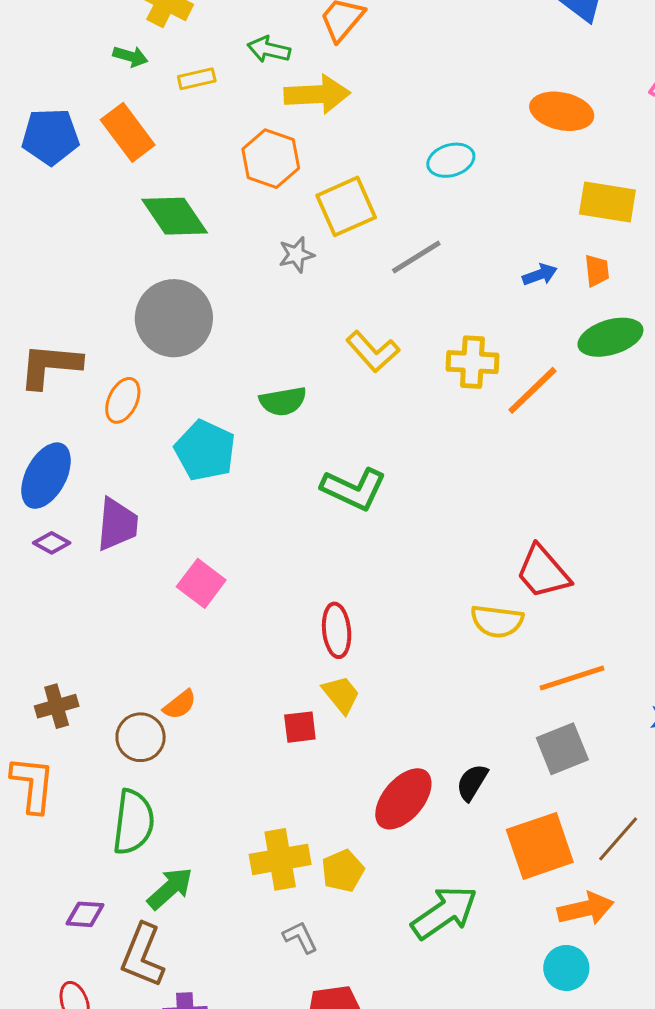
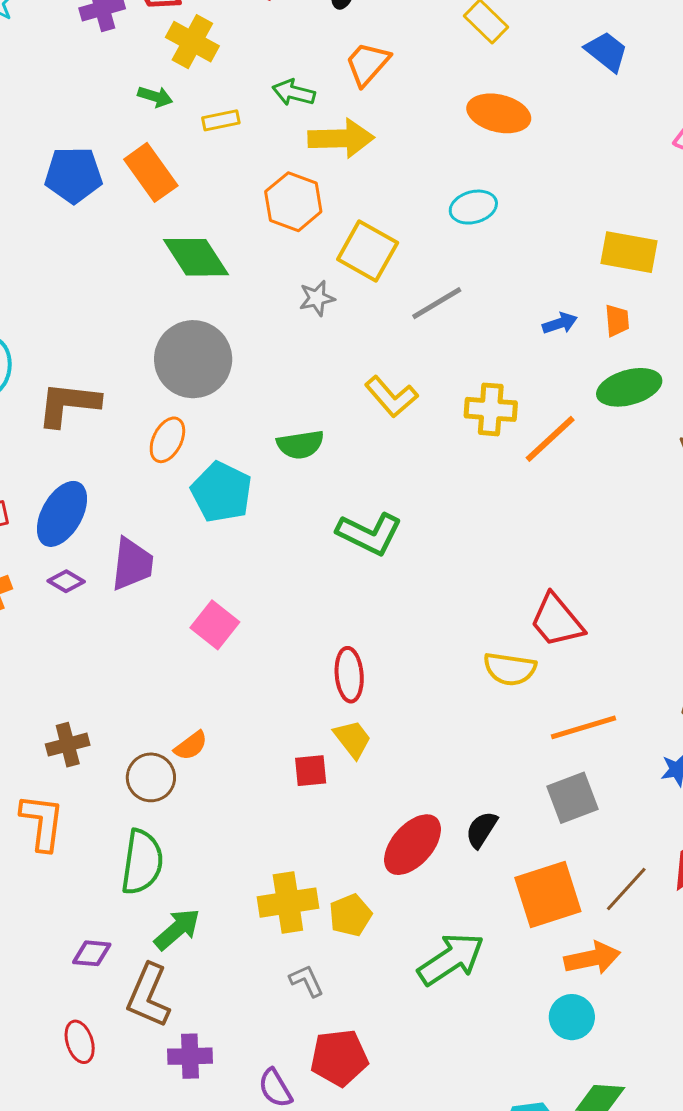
orange ellipse: (562, 111) -> (499, 113), moved
yellow square: (346, 206) -> (368, 251), turned -38
orange ellipse: (123, 400) -> (167, 440), moved

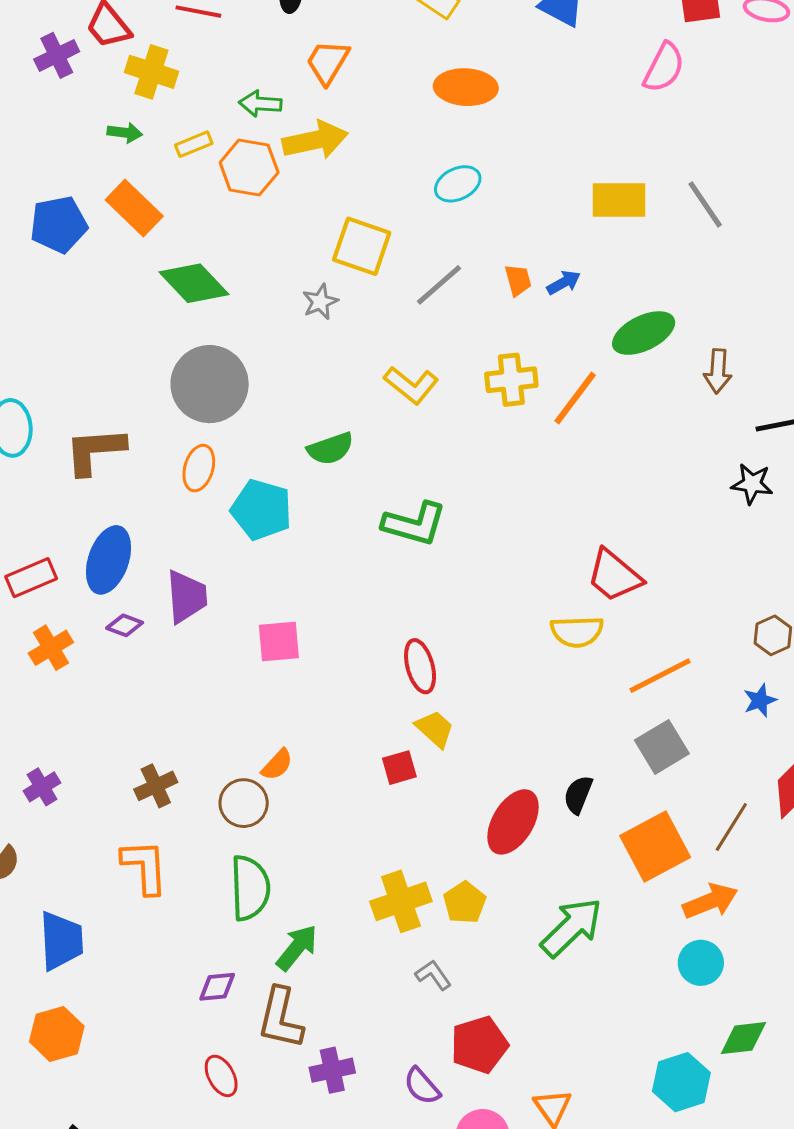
orange hexagon: (293, 202) -> (249, 168), moved
orange trapezoid: (617, 321) -> (518, 280), moved
pink square: (215, 625) -> (279, 641), turned -33

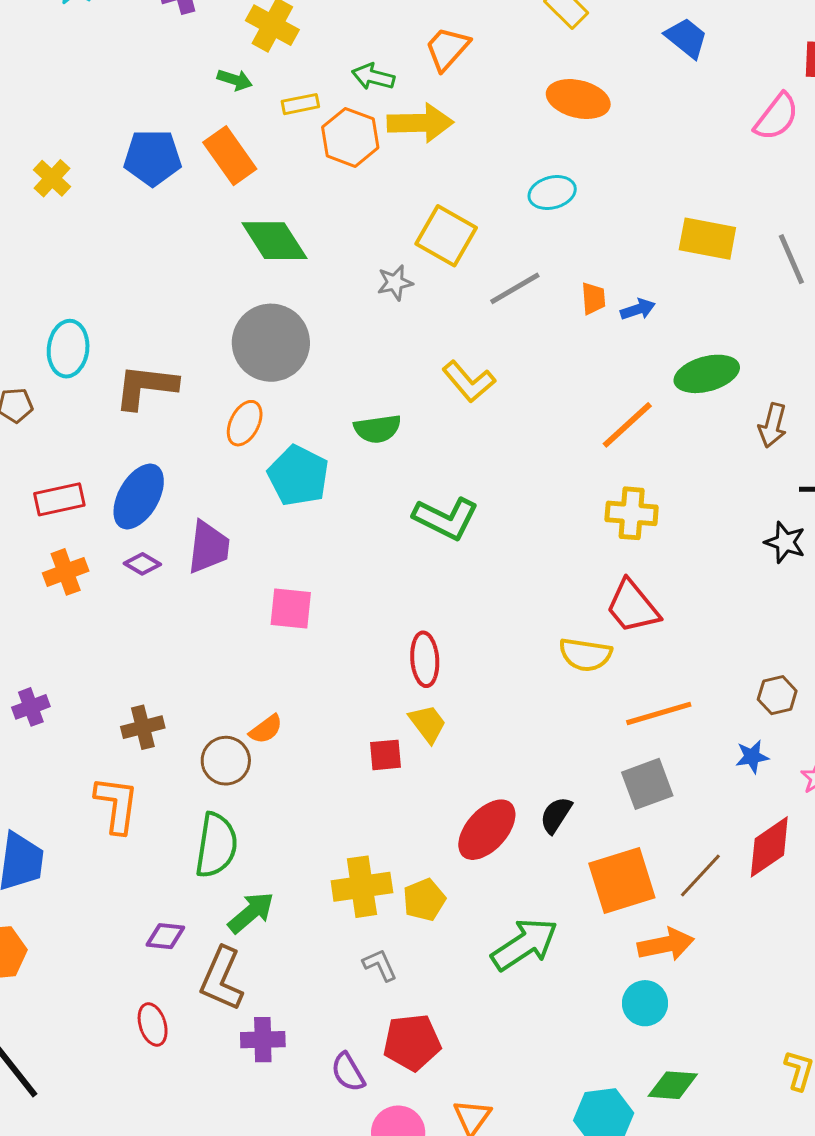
yellow cross: (511, 380) -> (632, 513), moved

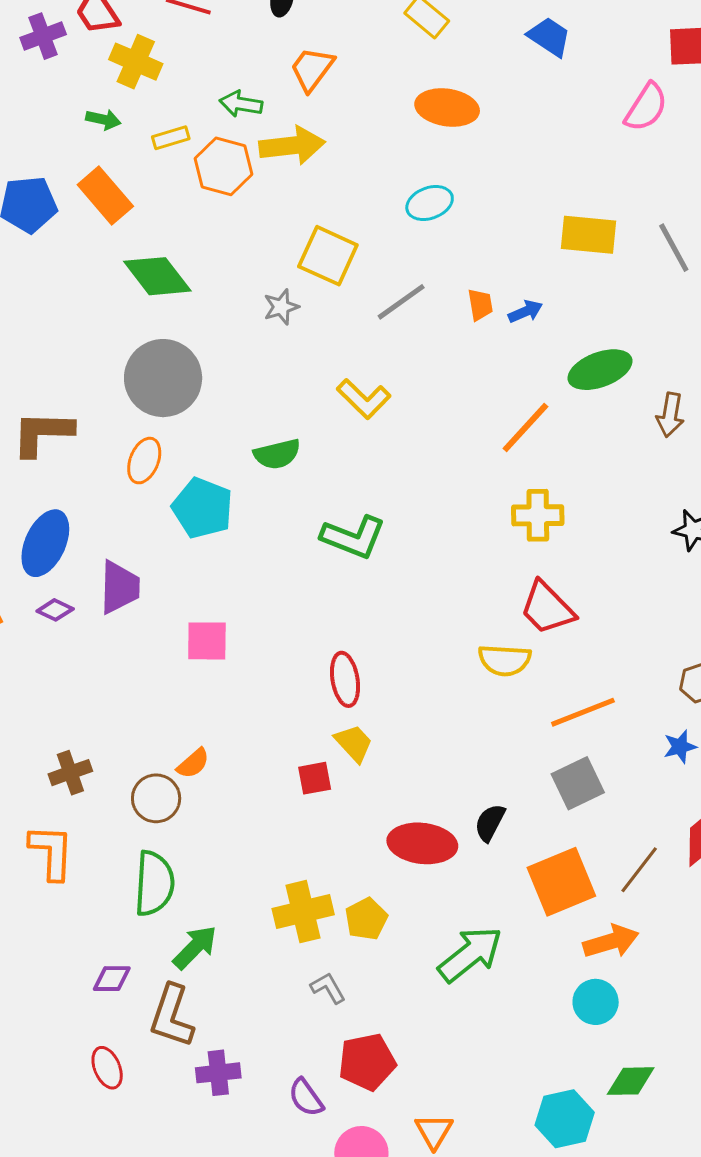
red ellipse: (487, 830) -> (422, 843), turned 60

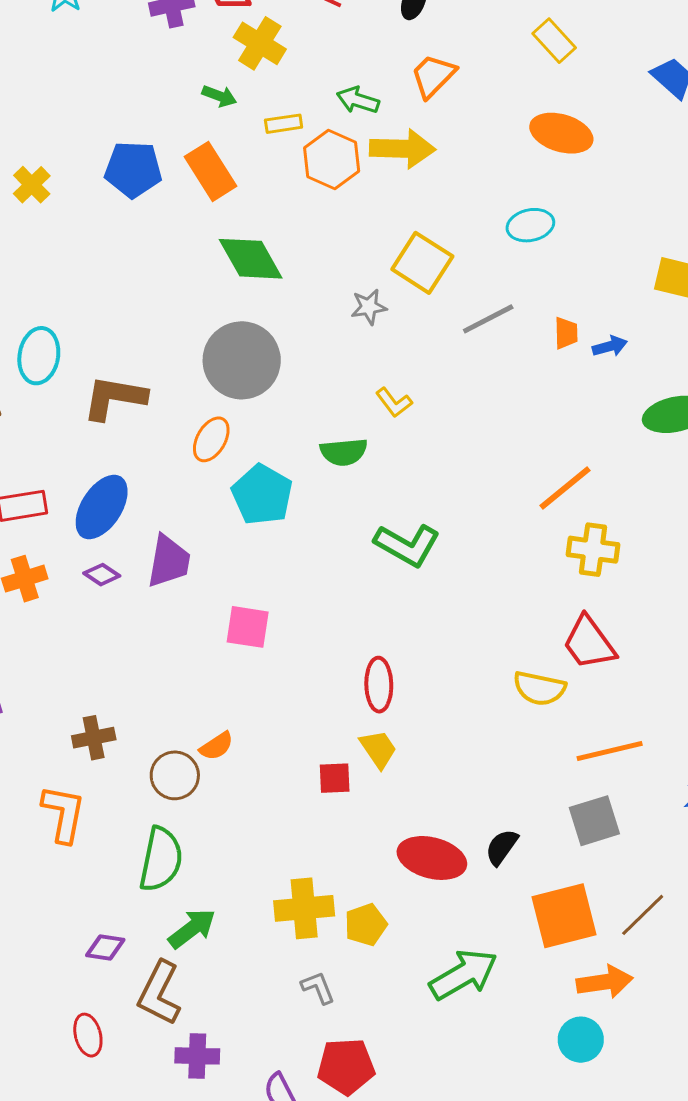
yellow L-shape: (364, 399) -> (394, 402), moved, size x0.7
orange line: (525, 428) -> (565, 488), moved

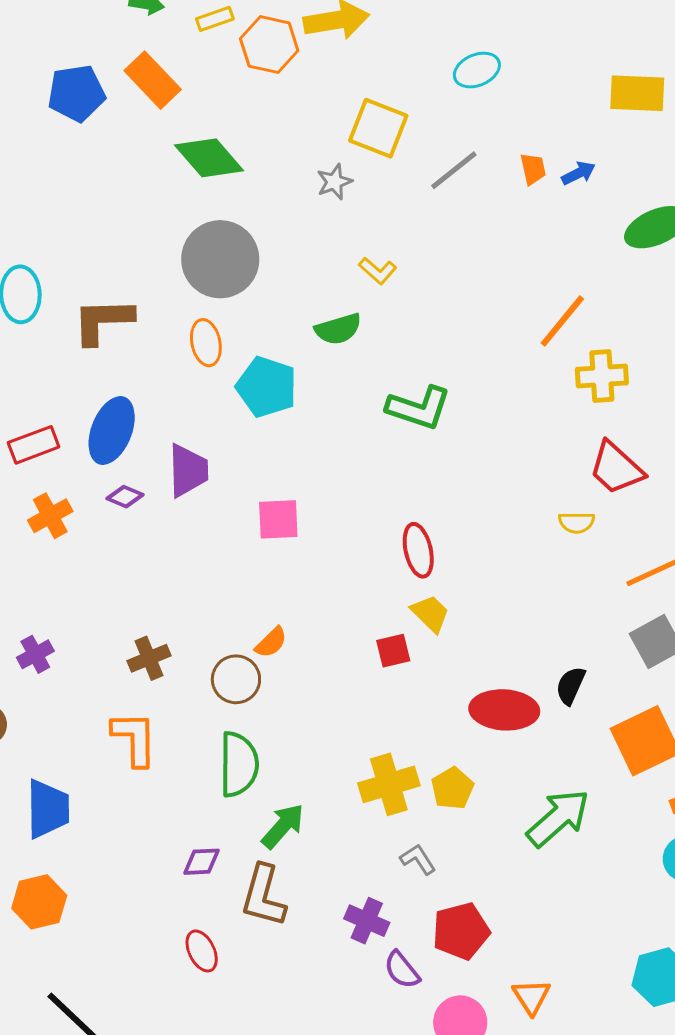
orange ellipse: (211, 439) -> (206, 343), turned -30
yellow semicircle: (539, 688) -> (577, 523), size x0.7
purple cross: (197, 1056) -> (367, 921), moved, turned 33

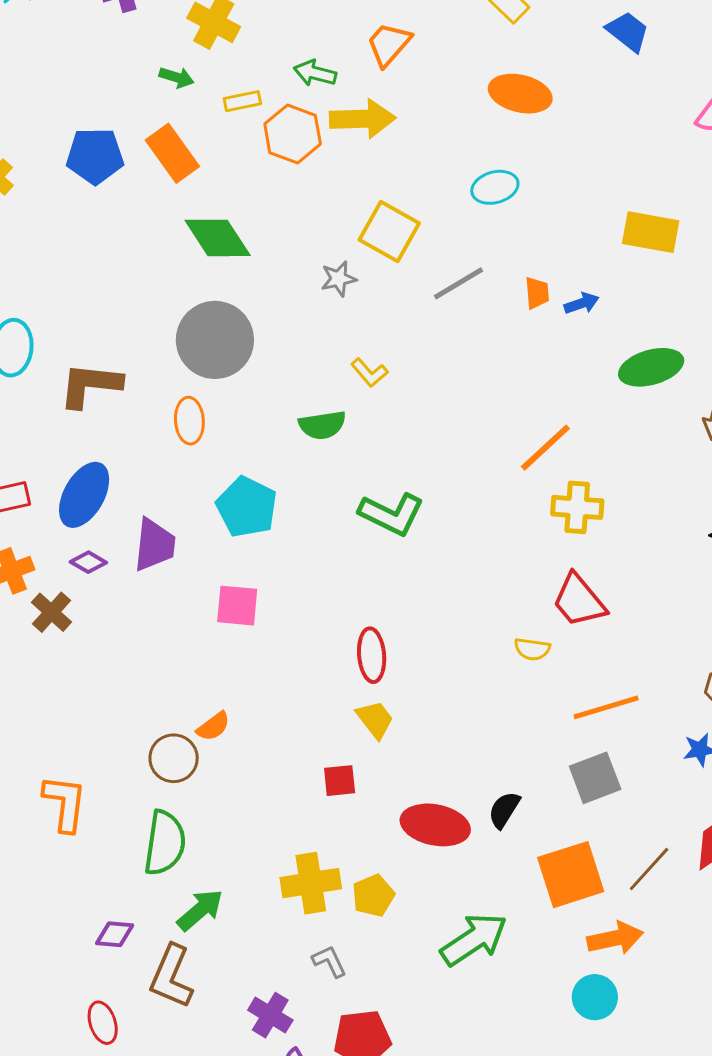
cyan pentagon: (267, 387) -> (247, 507), moved
red square: (393, 651) -> (340, 781), moved
brown cross: (149, 658) -> (51, 612), moved, turned -33

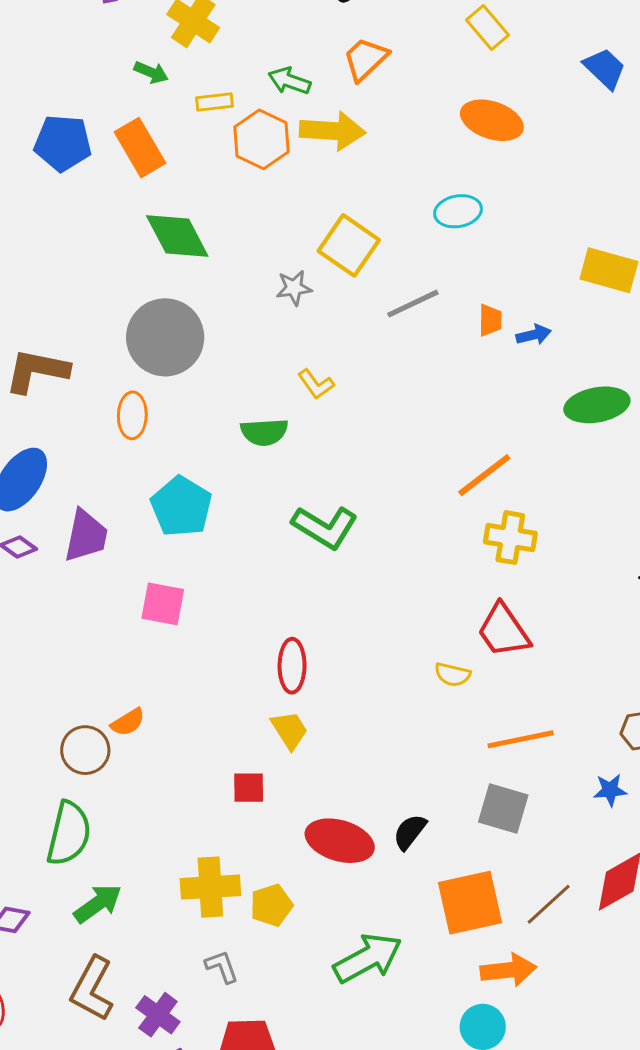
gray square: (595, 778) -> (503, 808), turned 32
brown L-shape: (171, 976) -> (92, 989), moved

